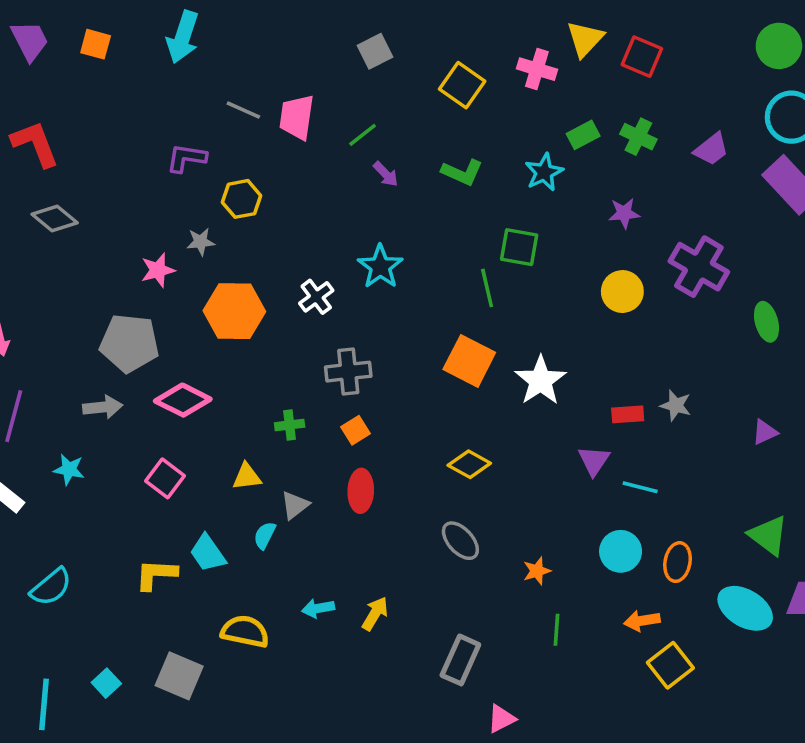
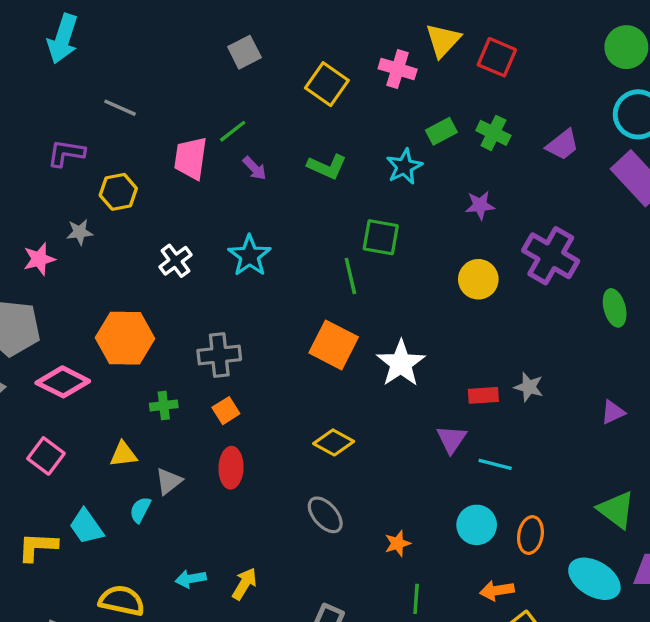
pink trapezoid: (297, 117) -> (191, 158), moved
white cross: (316, 297) -> (175, 261), moved
orange hexagon: (234, 311) -> (125, 338), moved

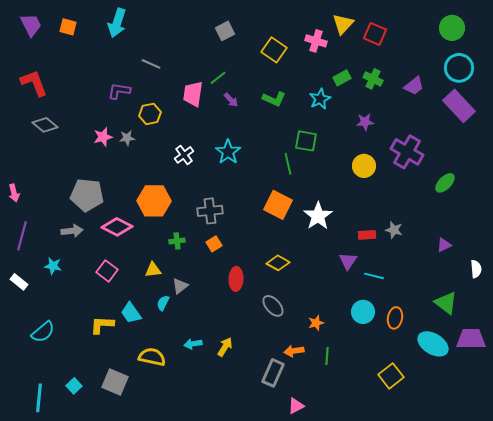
pink star: (39, 259) -> (103, 137), moved
green ellipse: (615, 308) -> (445, 183), turned 60
red ellipse: (231, 468) -> (236, 279), moved
orange arrow: (497, 591) -> (294, 351), moved

